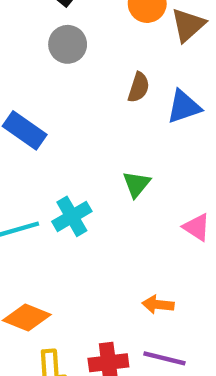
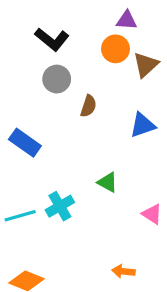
brown semicircle: (139, 87) -> (88, 106), moved
green triangle: (136, 184) -> (108, 182), turned -40

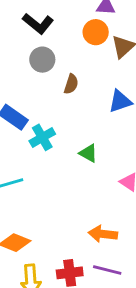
cyan cross: (60, 206) -> (42, 137), moved
orange arrow: (123, 271) -> (103, 234), size x1.4

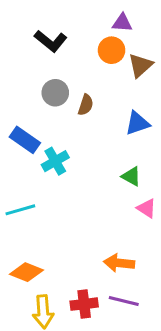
gray circle: (42, 60) -> (55, 93), moved
green triangle: (88, 153) -> (131, 176), moved

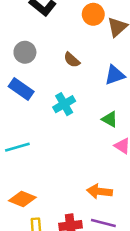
gray circle: (55, 93) -> (25, 52), moved
brown semicircle: (86, 105) -> (72, 60), turned 114
cyan cross: (55, 161) -> (64, 104), moved

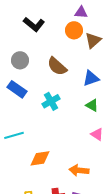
brown semicircle: (72, 60) -> (57, 66), size x1.5
green triangle: (110, 119) -> (92, 105), moved
orange diamond: (22, 199) -> (40, 158), moved, turned -30

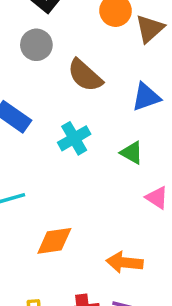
gray circle: (20, 60) -> (36, 45), moved
green triangle: (92, 105) -> (132, 153), moved

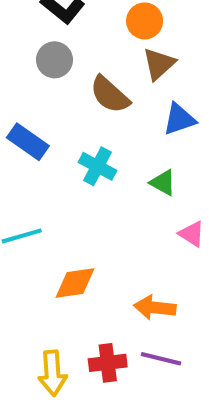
brown triangle: (150, 29) -> (159, 64), moved
cyan cross: (74, 138) -> (97, 166), turned -32

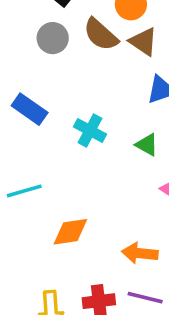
brown triangle: (159, 64) -> (143, 42), turned -44
brown semicircle: (110, 95) -> (101, 35), moved

